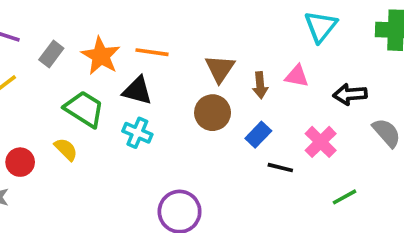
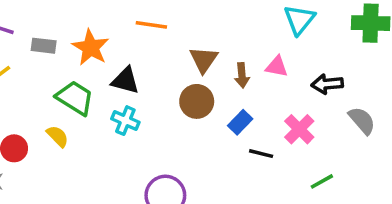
orange line: (152, 52) -> (151, 25), moved
gray rectangle: (51, 54) -> (44, 46), turned 60

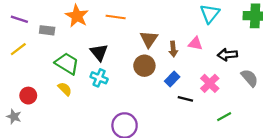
orange star: (91, 47) -> (77, 16), moved
black triangle: (125, 81) -> (99, 52), turned 36
yellow semicircle: (58, 136) -> (65, 89), moved

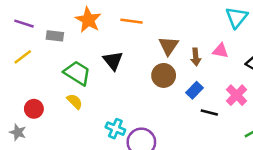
cyan cross: (99, 78) -> (115, 129), moved

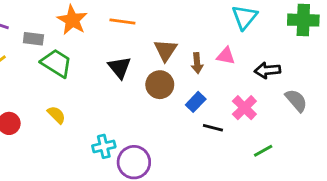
black triangle: (113, 61) -> (120, 67), moved
green trapezoid: (77, 73) -> (56, 63), moved
cyan cross: (115, 129) -> (104, 146), turned -36

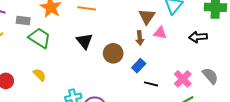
brown triangle: (166, 50) -> (147, 16), moved
black arrow: (267, 70) -> (198, 37), moved
gray semicircle: (296, 100) -> (210, 76), moved
pink cross: (244, 108) -> (183, 79), moved

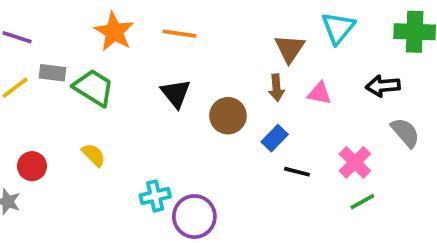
gray rectangle: (23, 21) -> (53, 73), moved
pink triangle: (160, 33) -> (319, 93), moved
gray semicircle: (210, 76) -> (405, 133), moved

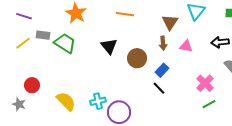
orange line: (179, 34) -> (125, 14), moved
yellow semicircle: (94, 155) -> (66, 101), moved, size x1.5
black line: (297, 172) -> (159, 88), moved, turned 32

